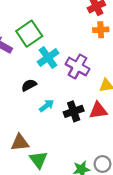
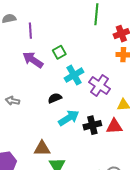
green square: (29, 34) -> (59, 52), size x0.6
cyan arrow: (47, 106) -> (69, 118), size x1.5

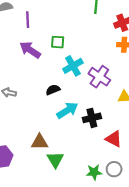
green square: (59, 52) -> (58, 42), turned 32
red triangle: (114, 126) -> (114, 139), moved, turned 30

